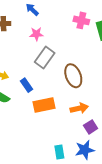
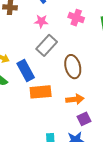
pink cross: (81, 20) -> (76, 18), moved
blue rectangle: (26, 85) -> (26, 70), size x1.5

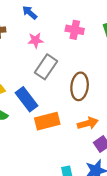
brown ellipse: (73, 67) -> (80, 86), turned 30

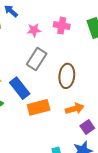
blue arrow: (30, 13) -> (11, 11), moved
pink star: (36, 40) -> (34, 30), moved

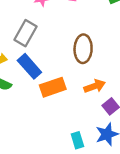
gray rectangle: (37, 59) -> (26, 33), moved

